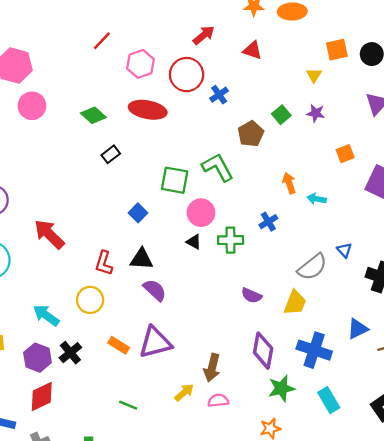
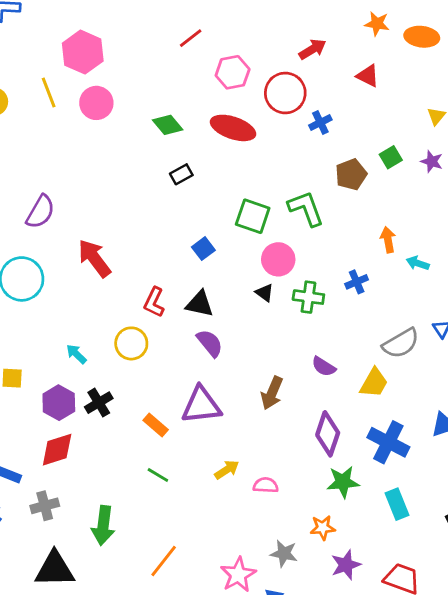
cyan arrow: (46, 315) -> (76, 354), size x0.7
orange rectangle: (119, 345) -> (156, 425), moved
brown arrow: (212, 368) -> (272, 393), moved

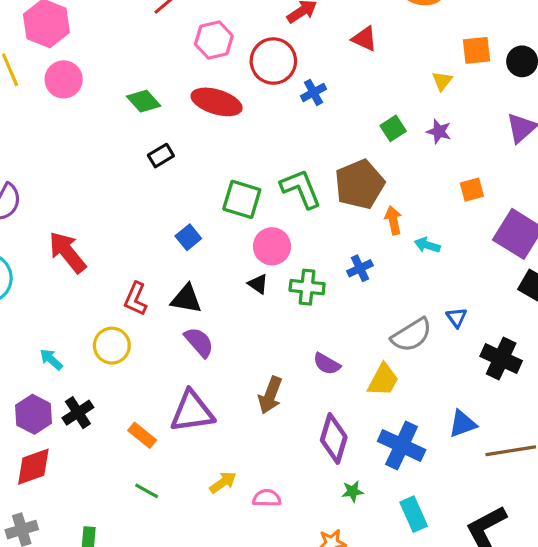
brown pentagon: (351, 174) -> (360, 184), moved, size x1.4
green star: (343, 482) -> (353, 491), size x0.6

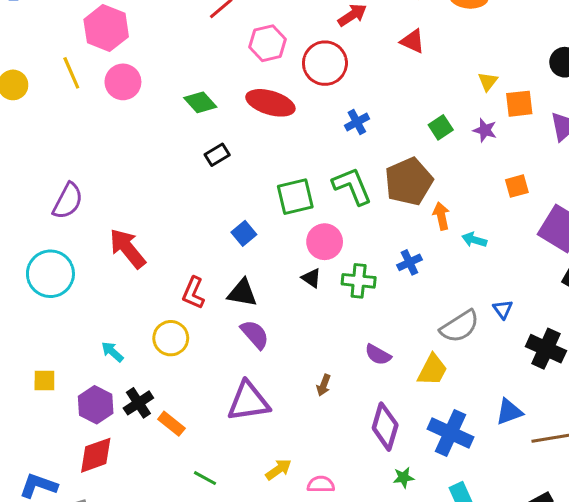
orange square: (476, 50) -> (519, 104), moved
blue cross: (314, 92) -> (357, 122), moved
green square: (242, 199) -> (295, 197), turned -30
brown arrow: (270, 395) -> (324, 385), size x0.6
orange rectangle: (142, 435) -> (171, 424), moved

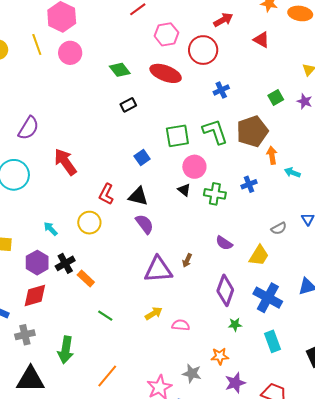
gray semicircle: (460, 326) -> (279, 228), size x0.6
purple triangle: (248, 401) -> (158, 270), moved

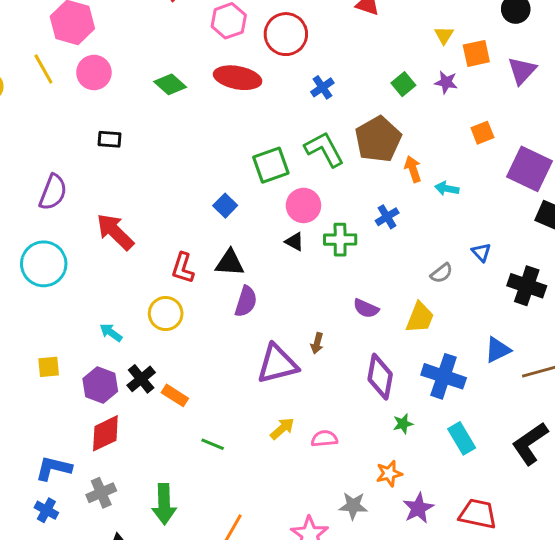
black rectangle: (128, 105) -> (109, 139), moved, turned 42
purple semicircle: (145, 224) -> (246, 301), turned 65

